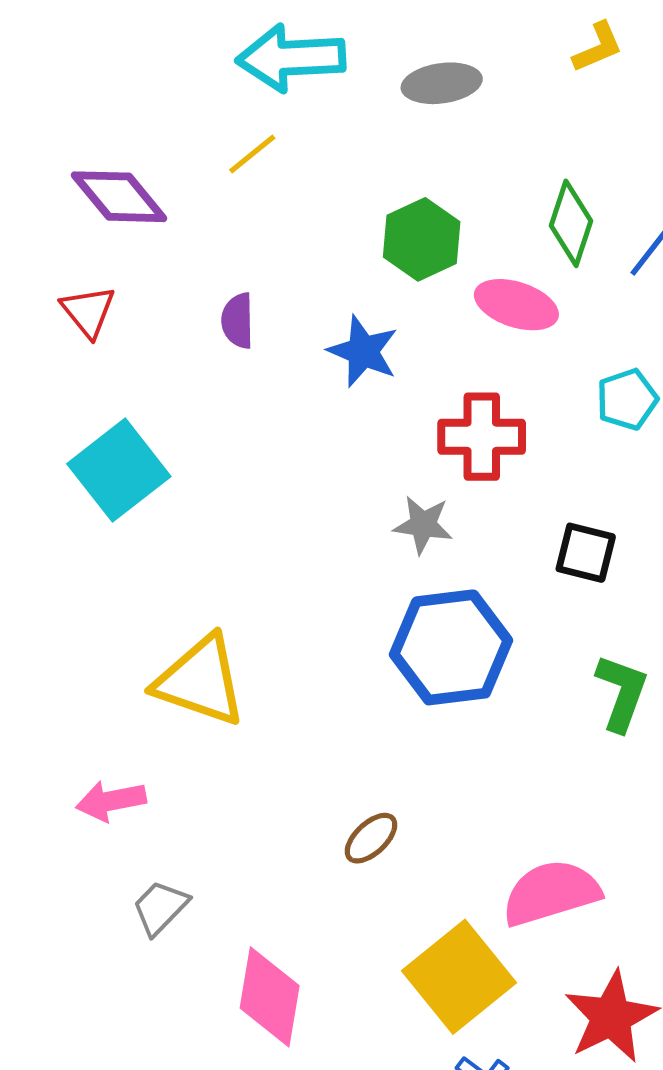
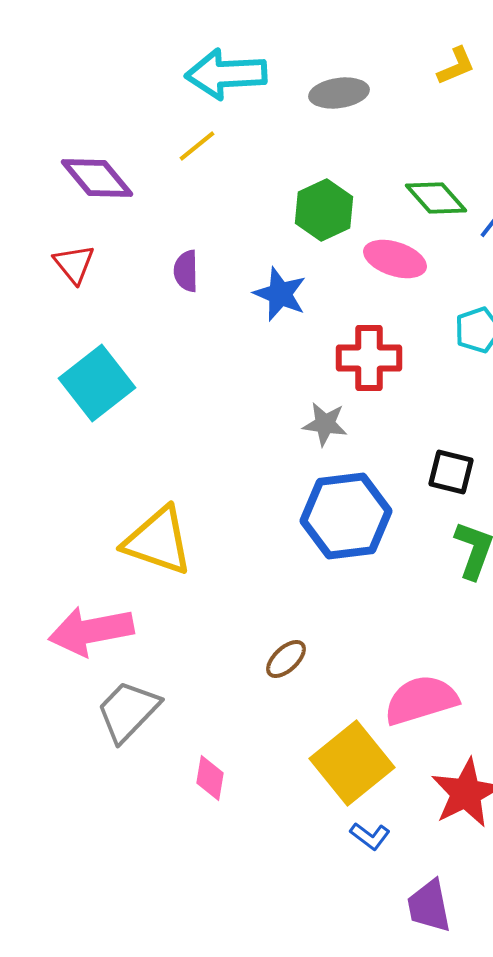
green diamond: (571, 223) -> (436, 198), turned -60
black square: (586, 553) -> (451, 472), moved
pink arrow: (111, 801) -> (91, 631), size x1.6
gray trapezoid: (160, 908) -> (128, 711), size x1.5
pink diamond: (270, 997) -> (210, 778), size x0.6

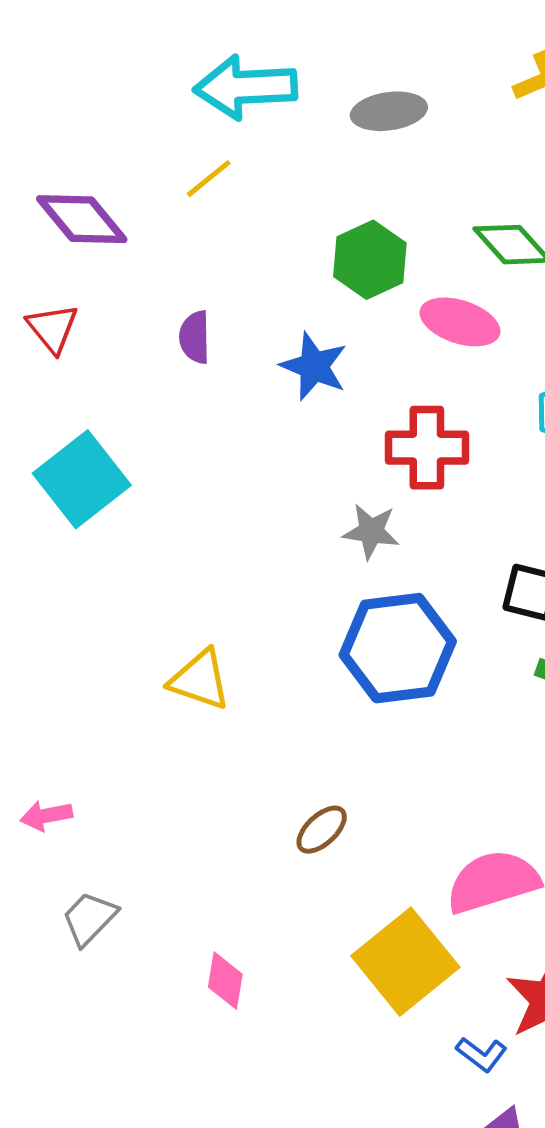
yellow triangle: (158, 541) -> (200, 680), moved, size x0.7
pink arrow: (91, 631) -> (46, 816), moved, size x0.5
gray trapezoid: (128, 711) -> (89, 918), moved, size x0.7
blue L-shape: (370, 836) -> (482, 1054), moved

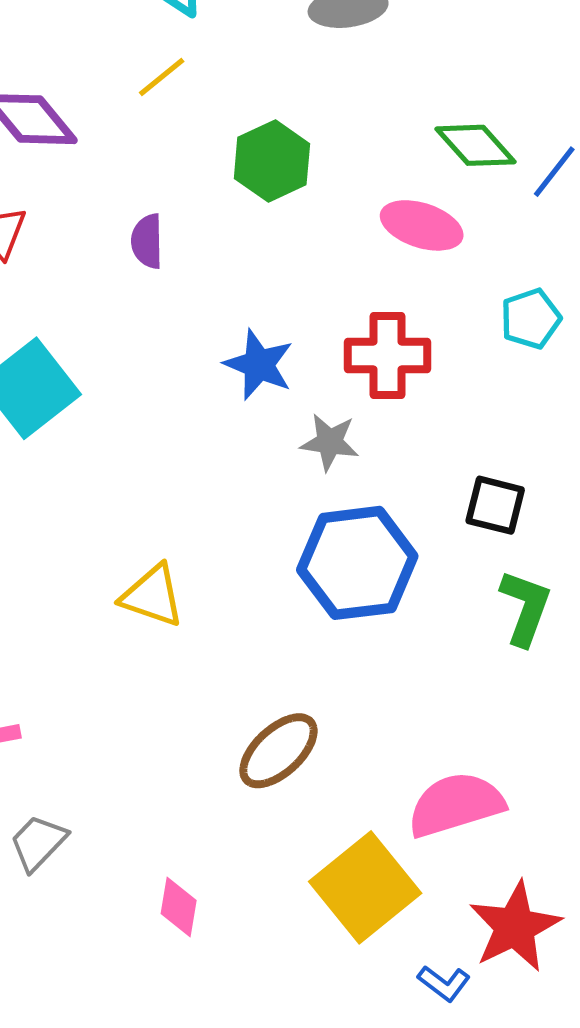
green hexagon: (370, 260) -> (272, 161), moved
blue star: (314, 366) -> (259, 365), moved
brown ellipse: (322, 830) -> (278, 751), size x1.5

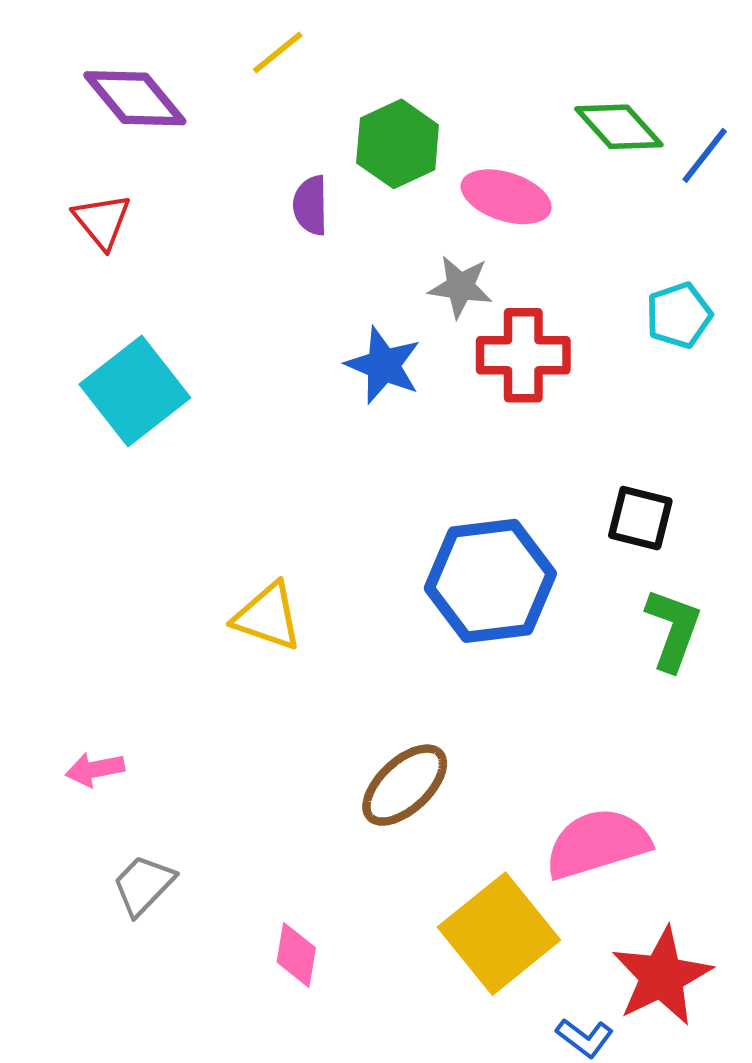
pink ellipse: (422, 225) -> (506, 197), moved
purple semicircle: (147, 241) -> (310, 205), moved
gray star: (330, 442) -> (460, 287), moved

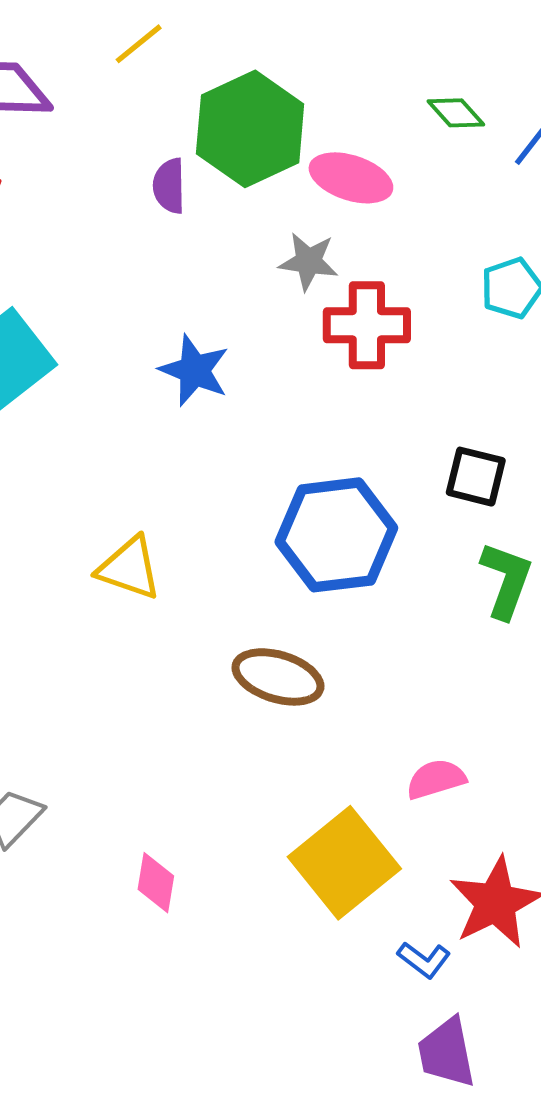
green diamond: (619, 127) -> (456, 113), size x0.7
green hexagon: (398, 144) -> (250, 129), size x1.4
blue star: (383, 365) -> (194, 370), moved
brown ellipse: (405, 785) -> (278, 677), moved, turned 60
pink semicircle: (597, 844) -> (436, 779), size x0.6

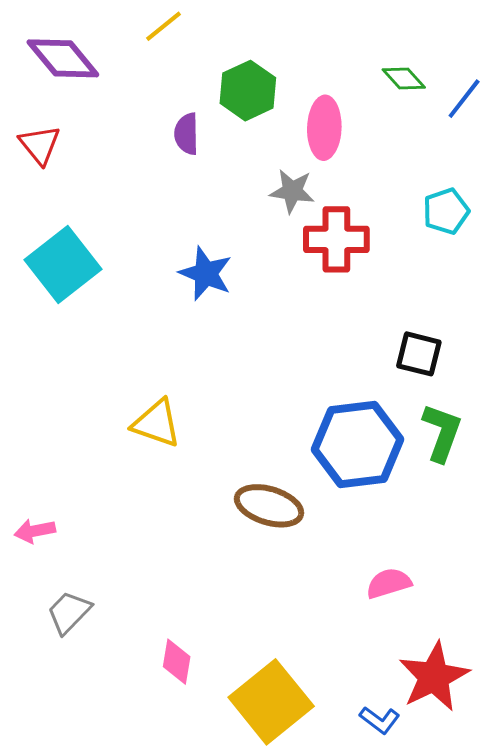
green hexagon: (250, 129) -> (248, 91), size x0.7
pink ellipse: (351, 178) -> (324, 128), turned 74
blue hexagon: (336, 535) -> (358, 444), moved
yellow square: (344, 863) -> (271, 702), moved

